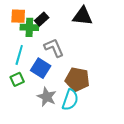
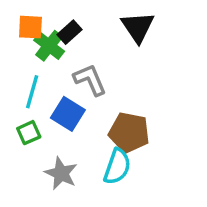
black triangle: (82, 16) -> (138, 27), turned 50
green cross: (29, 27) -> (49, 46), turned 36
gray star: (47, 97) -> (61, 173), moved

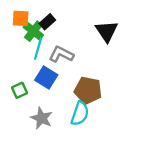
black triangle: (138, 27) -> (107, 31), moved
gray L-shape: (90, 80) -> (61, 54), turned -40
cyan line: (32, 92) -> (38, 49), moved

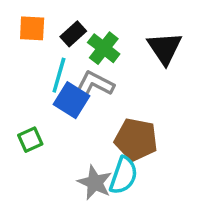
green cross: (33, 31) -> (104, 48), moved
blue square: (46, 78) -> (71, 100), moved
gray star: (42, 118) -> (95, 183), moved

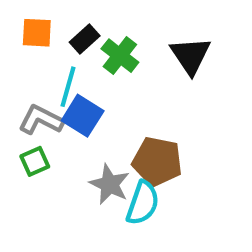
gray L-shape: (95, 84) -> (41, 120), moved
gray star: (95, 183) -> (110, 184), moved

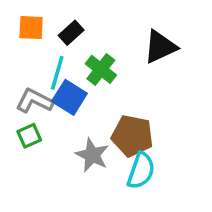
green cross: (120, 56) -> (101, 69), moved
black triangle: (190, 56) -> (160, 47), turned 39
cyan semicircle: (143, 203) -> (141, 171), moved

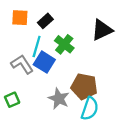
gray L-shape: (35, 101) -> (22, 64), turned 30
green square: (29, 136) -> (12, 100), moved

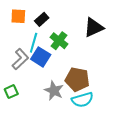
gray L-shape: (22, 64) -> (20, 59), turned 80
cyan semicircle: (90, 109) -> (82, 100), turned 55

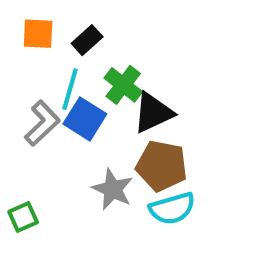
black triangle: (94, 27) -> (153, 113), moved
green square: (11, 92) -> (23, 217), moved

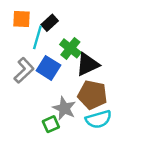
cyan line: (70, 89) -> (37, 37), moved
green square: (23, 217) -> (51, 124), moved

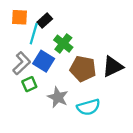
black triangle: (88, 64) -> (113, 67), moved
brown pentagon: (92, 95) -> (83, 69), moved
green square: (51, 124) -> (29, 84), moved

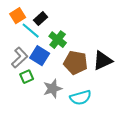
orange square: (19, 17) -> (18, 16), turned -35
cyan line: (34, 34) -> (31, 31), turned -66
gray star: (58, 97) -> (53, 89), turned 30

